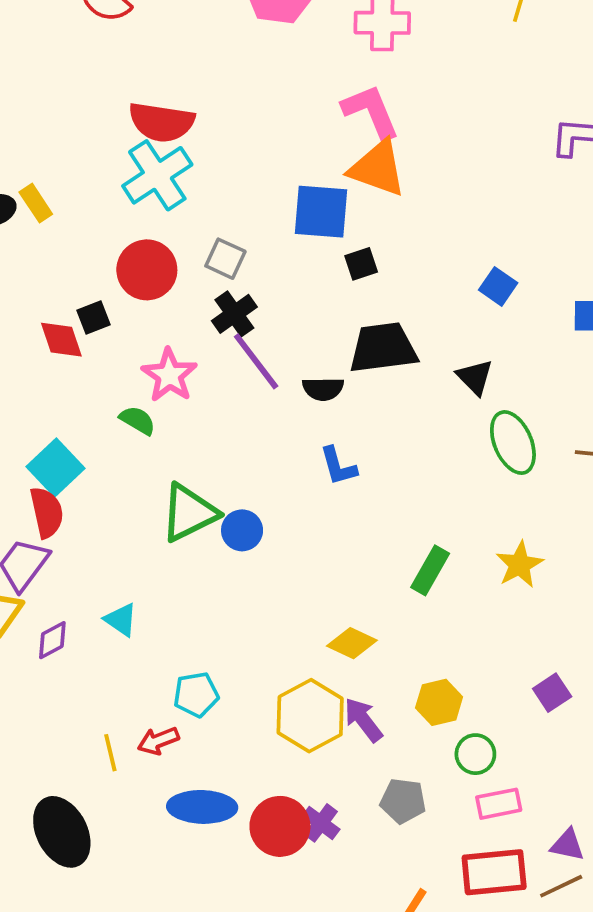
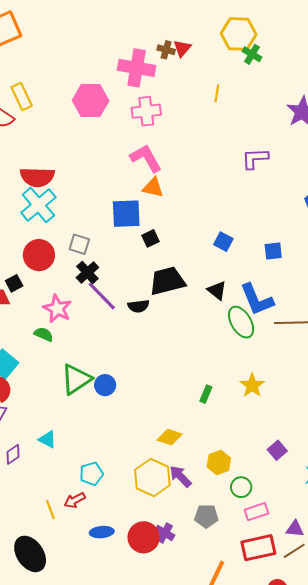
orange triangle: (378, 168) -> (153, 187), size x0.7
blue L-shape: (338, 466) -> (257, 300), moved, size x1.6
green rectangle: (430, 570) -> (206, 394), size x0.7
blue ellipse: (202, 807) -> (102, 532), size x0.7

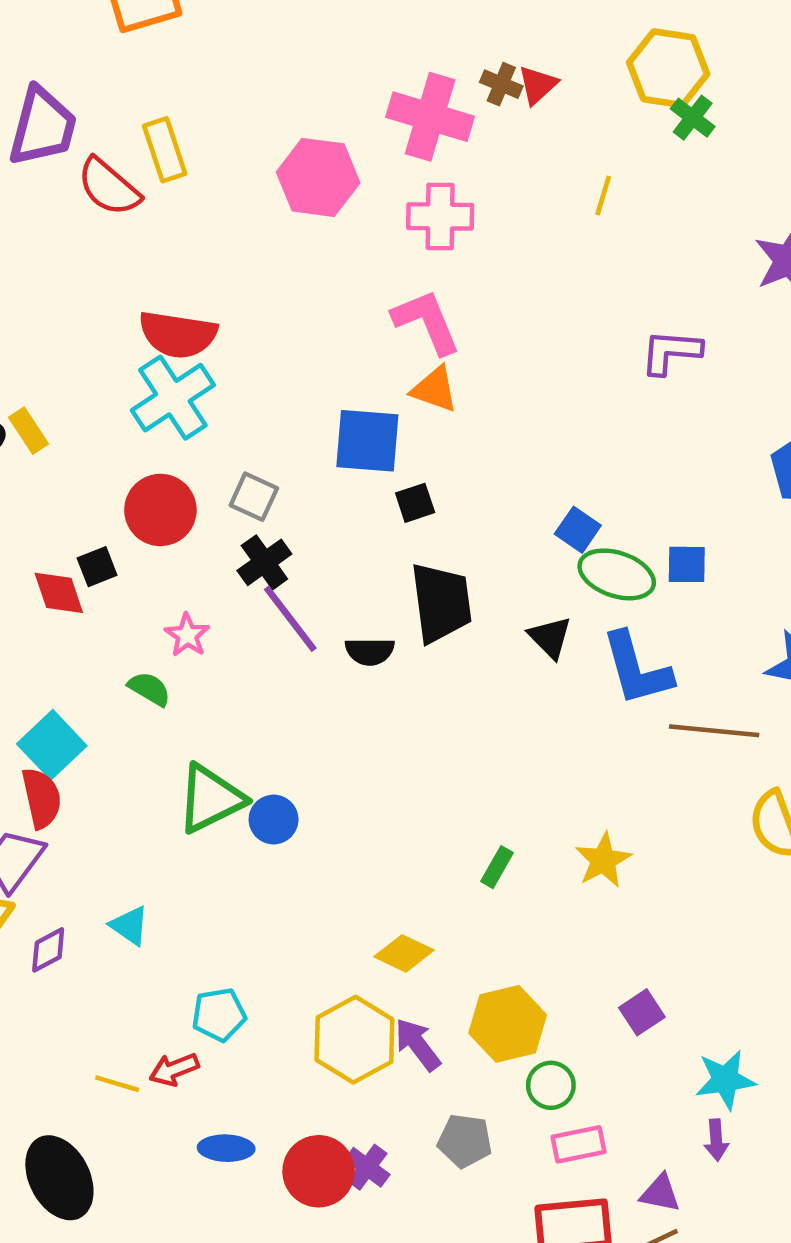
black trapezoid: (167, 281) -> (441, 603), turned 90
pink star: (57, 309) -> (187, 635), size x0.7
green ellipse: (241, 322) -> (617, 574), moved, turned -48
yellow hexagon: (219, 463) -> (508, 1024), size x1.4
yellow line: (50, 510) -> (117, 1084), turned -60

